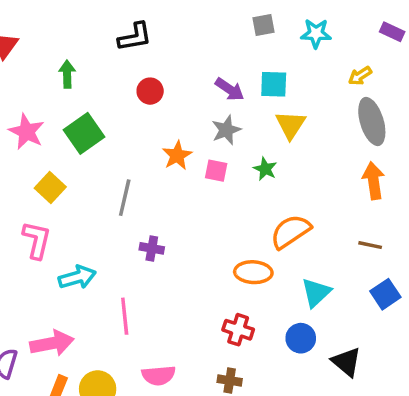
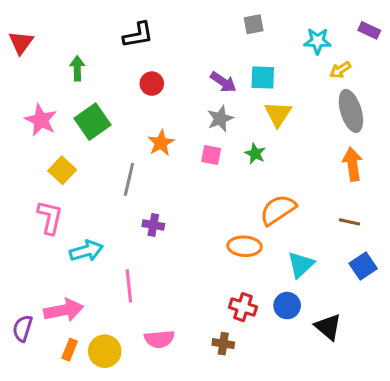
cyan star: (316, 33) -> (318, 41), moved
orange star: (177, 155) -> (161, 143), moved
red cross: (238, 330) -> (243, 307), moved

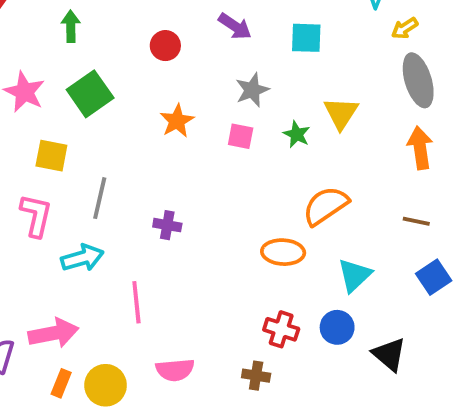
purple arrow: (223, 82) -> (235, 26), moved
yellow triangle: (278, 114) -> (341, 113), moved
yellow square: (62, 170) -> (51, 156), turned -32
gray line: (129, 179) -> (100, 198), moved

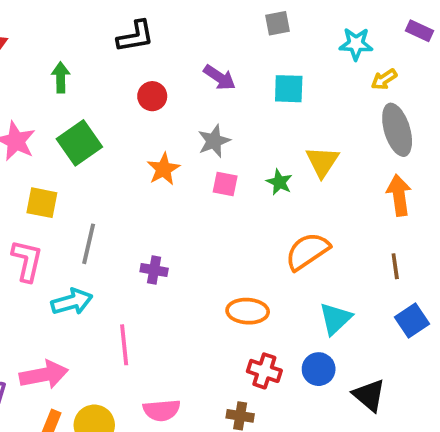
gray star: (252, 90) -> (214, 141), moved
brown line: (416, 221) -> (395, 266), turned 70
orange ellipse: (283, 252) -> (248, 311), moved

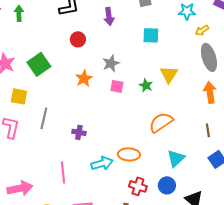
green arrow: (61, 77) -> (19, 13), moved
purple arrow: (220, 77) -> (109, 16), moved, turned 48
cyan arrow: (72, 302) -> (102, 163), moved

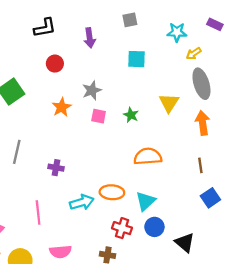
yellow triangle: (169, 74) -> (169, 103), moved
orange semicircle: (161, 122) -> (148, 156), turned 30
cyan triangle: (176, 158) -> (146, 201), moved

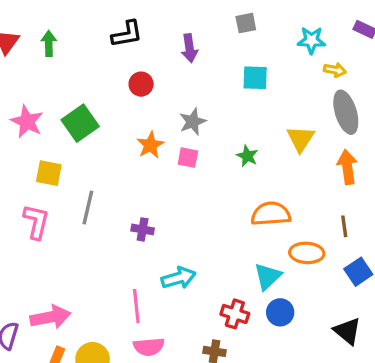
yellow arrow: (194, 53) -> (335, 70), turned -136
pink square: (99, 116) -> (188, 158), moved
orange ellipse: (112, 192) -> (307, 253), moved
pink line: (38, 212) -> (136, 306), moved
black triangle: (185, 243) -> (347, 331), moved

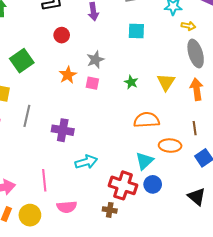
yellow triangle: (300, 139) -> (166, 82), moved
purple cross: (143, 229) -> (63, 130), size x1.5
pink line: (136, 306) -> (44, 180), moved
red cross: (235, 314) -> (123, 185), size x1.5

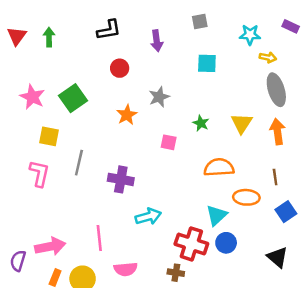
pink square: (92, 83) -> (169, 142), moved

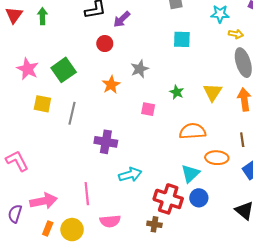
purple arrow: (157, 41) -> (122, 19), moved, turned 54
gray line: (79, 163) -> (72, 113), moved
pink L-shape: (39, 173) -> (17, 161), moved, turned -40

